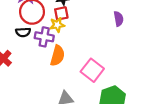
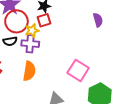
yellow star: (57, 25) -> (32, 31), moved
orange semicircle: (57, 56) -> (29, 71), moved

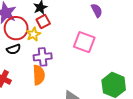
purple cross: (30, 44) -> (43, 57), moved
pink square: (78, 70) -> (84, 42), moved

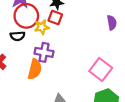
red square: (43, 22) -> (55, 17), turned 32
pink square: (84, 42) -> (101, 69), moved

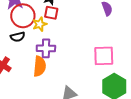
pink square: (101, 69) -> (104, 56), turned -30

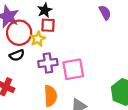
pink square: (104, 56) -> (73, 69), moved
orange semicircle: (40, 66) -> (50, 96), moved

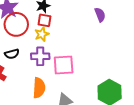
yellow star: (38, 39) -> (42, 34), moved
black semicircle: (17, 55) -> (12, 54), moved

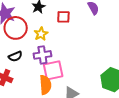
red square: (45, 20) -> (63, 17), moved
pink square: (64, 65) -> (53, 70), moved

